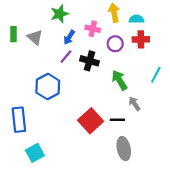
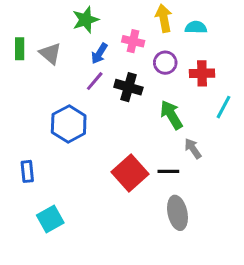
red cross: (141, 39) -> (202, 73), moved
blue rectangle: (19, 120) -> (27, 171), size x0.6

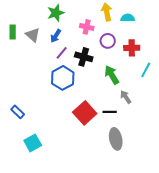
blue arrow: (99, 53) -> (56, 36), moved
blue hexagon: (69, 124) -> (63, 78), moved
blue rectangle: (27, 171) -> (18, 112), turned -40

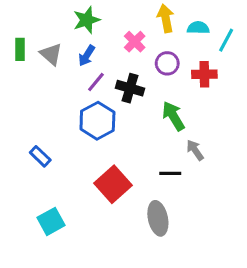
pink cross: (87, 27) -> (135, 42), turned 32
cyan line: (146, 70) -> (226, 40), moved
blue rectangle: (18, 112) -> (40, 156), moved
red square: (85, 113) -> (113, 184), moved
gray ellipse: (116, 139) -> (158, 218), moved

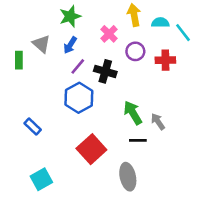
cyan line: (226, 40) -> (183, 33), turned -66
green rectangle: (20, 49) -> (19, 60), moved
green arrow: (173, 116) -> (133, 113), moved

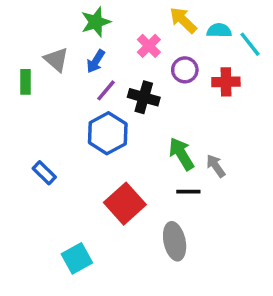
yellow arrow: (134, 15) -> (183, 20), turned -35
cyan square: (41, 179) -> (77, 258), moved

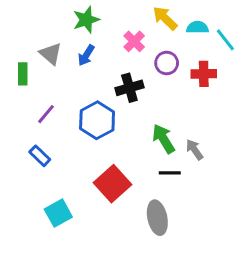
purple line: (106, 90) -> (46, 114), moved
black cross: (144, 97) -> (129, 88), turned -32
cyan square: (77, 258) -> (58, 213), moved

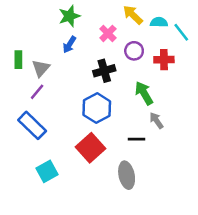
gray triangle: (51, 54) -> (41, 68), moved, turned 30
blue hexagon: (97, 120) -> (97, 108), moved
green arrow: (164, 139) -> (144, 93), moved
blue rectangle: (40, 156) -> (32, 125), size x1.6

